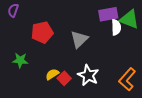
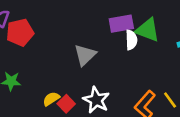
red pentagon: (42, 32) -> (20, 32), moved

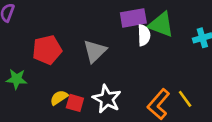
red pentagon: (20, 32) -> (47, 50), moved
red square: (66, 104) -> (75, 103), turned -30

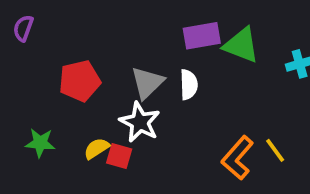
white semicircle: (144, 35) -> (189, 85), moved
green star: (17, 79) -> (40, 143), moved
white star: (107, 99) -> (140, 122), moved

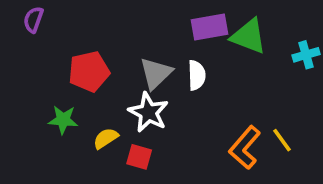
green star: (40, 143) -> (63, 120), moved
red square: (119, 156) -> (139, 157), moved

